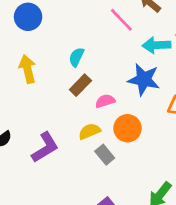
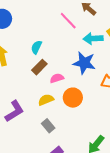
gray rectangle: (105, 155) -> (48, 126), moved

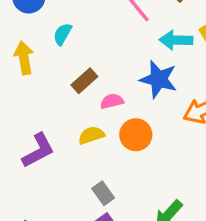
cyan semicircle: (36, 47) -> (62, 34), moved
gray rectangle: (48, 126) -> (103, 193), moved

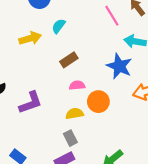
yellow arrow: (24, 58) -> (30, 38), turned 75
pink semicircle: (112, 101) -> (77, 85), moved
yellow semicircle: (91, 135) -> (75, 114), moved

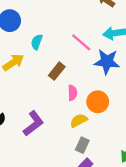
pink line: (112, 16) -> (81, 42), moved
pink semicircle: (77, 85) -> (72, 93), turned 112
gray rectangle: (70, 138) -> (82, 145), turned 70

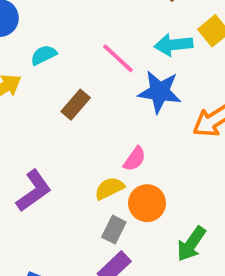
cyan semicircle: (37, 42) -> (44, 55), turned 42
pink semicircle: (72, 93) -> (135, 159), moved, turned 35
orange circle: (98, 102) -> (147, 203), moved

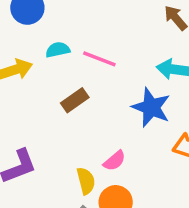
pink line: (118, 58) -> (99, 59), moved, turned -36
yellow semicircle: (109, 188) -> (86, 181), turned 88

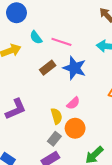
cyan semicircle: (58, 50) -> (36, 37), turned -112
blue star: (151, 107) -> (75, 68), moved

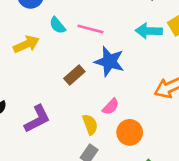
brown rectangle: (48, 68) -> (74, 75), moved
orange circle: (75, 128) -> (130, 132), moved

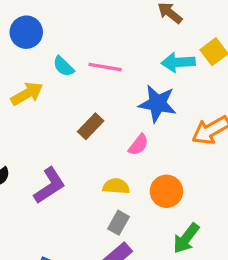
blue star: (109, 61) -> (157, 104), moved
pink semicircle: (111, 107) -> (138, 145), moved
yellow semicircle: (90, 125) -> (116, 186), turned -60

